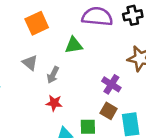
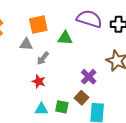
orange square: (37, 23) -> (38, 25), moved
gray triangle: (30, 63) -> (26, 44), turned -48

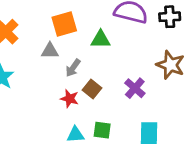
brown square: (82, 98) -> (92, 89), moved

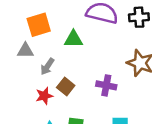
purple cross: (135, 88) -> (106, 85), turned -30
red star: (70, 99) -> (44, 96), turned -30

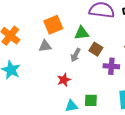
gray arrow: (47, 67) -> (76, 55), moved
brown square: (66, 86) -> (96, 49), moved

